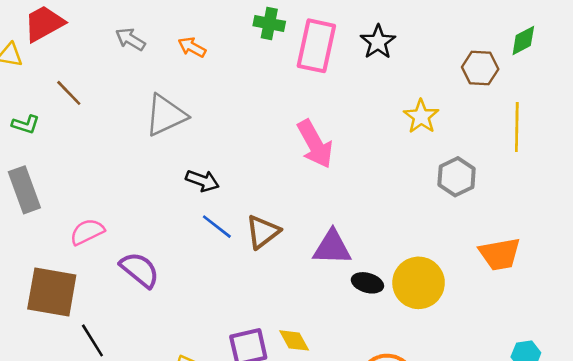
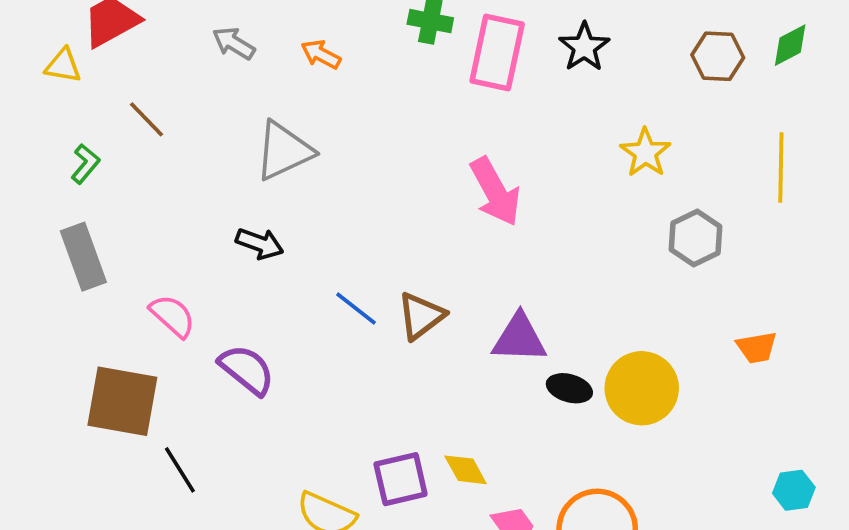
brown hexagon: (480, 68) -> (718, 56), moved
green L-shape: (26, 124) -> (85, 164), turned -68
black arrow: (202, 181) -> (260, 244), moved
pink semicircle: (87, 232) -> (172, 316), turned 68
orange trapezoid: (500, 254) -> (757, 347), size x0.7

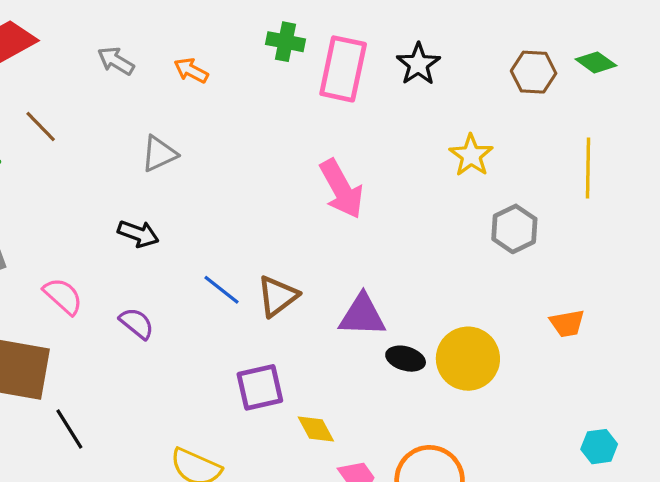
green diamond: (790, 45) -> (596, 62), turned 63
gray triangle: (284, 151) -> (159, 154), size x0.7
purple semicircle: (247, 370) -> (137, 323), moved, size x0.7
purple square: (401, 479) -> (260, 387), moved

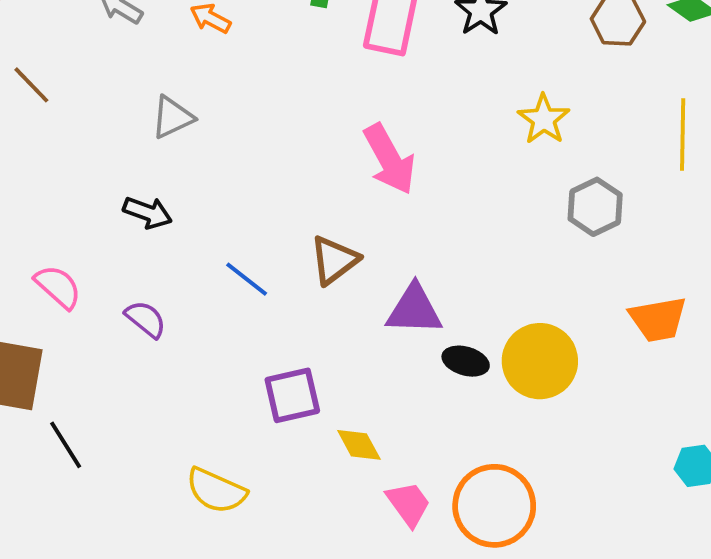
brown triangle: (277, 296) -> (334, 260), moved
orange trapezoid: (567, 323) -> (658, 319), size x1.4

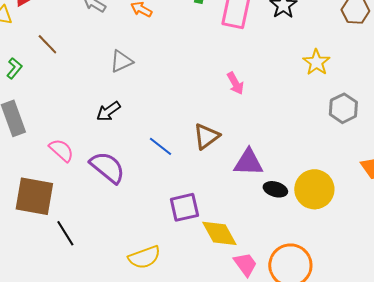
pink arrow: (389, 159) -> (235, 83), size x0.6
black arrow: (148, 213) -> (108, 111), turned 125
purple semicircle: (146, 319) -> (107, 167), size x1.6
yellow diamond: (359, 445) -> (219, 233), size x1.5
yellow semicircle: (216, 491) -> (144, 257), turned -44

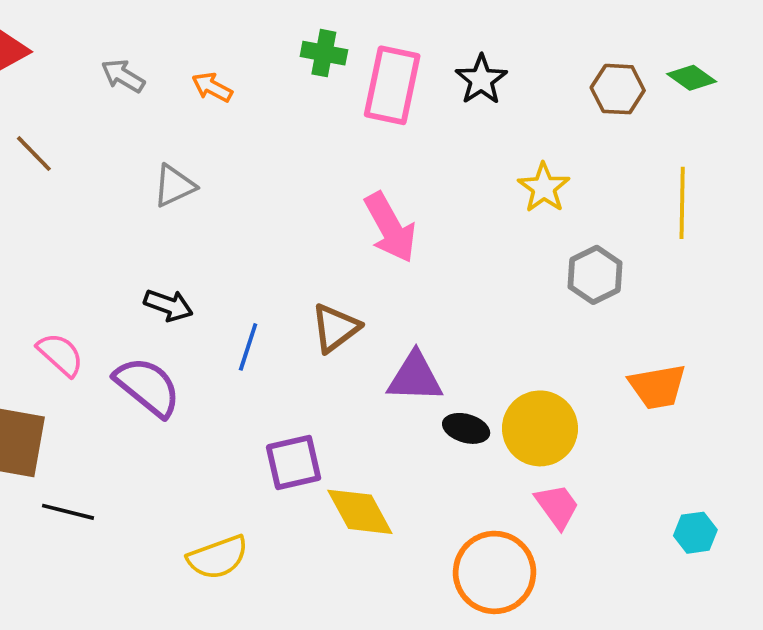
pink arrow: (235, 83) -> (390, 227), size x1.6
black arrow: (108, 111) -> (168, 305), moved, turned -125
blue line: (160, 146) -> (248, 347), turned 70
black line: (65, 233) -> (68, 512), turned -44
pink trapezoid: (245, 264) -> (557, 506), moved

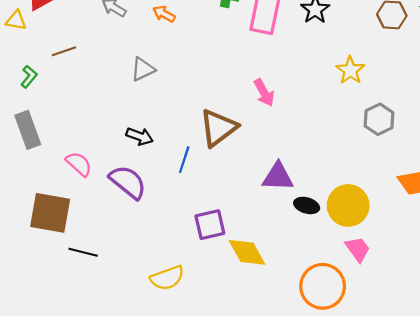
brown line: (34, 154) -> (64, 51), turned -65
pink arrow: (390, 227) -> (264, 93), size x0.7
brown triangle: (335, 328) -> (218, 128), moved, size x1.4

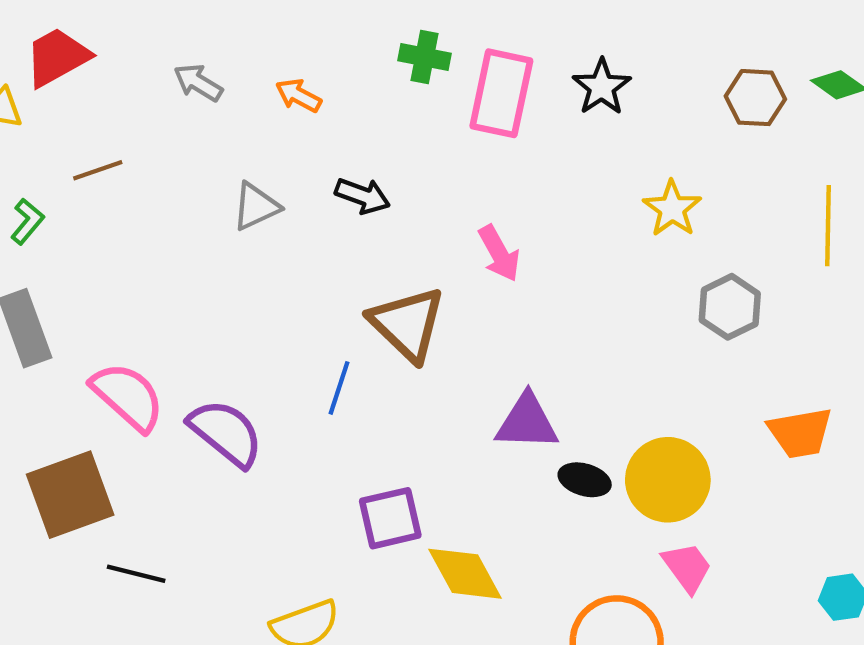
brown triangle: (218, 128) -> (407, 324), turned -39
black arrow: (140, 136) -> (363, 196), moved
pink semicircle: (79, 164) -> (128, 397), size x1.4
brown square: (50, 213) -> (70, 495), turned -30

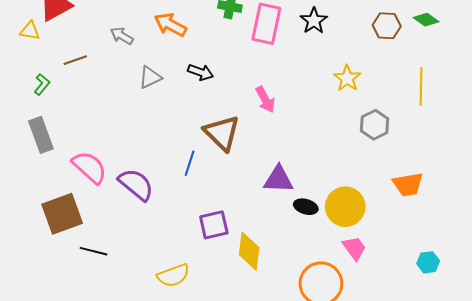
gray arrow: (198, 83) -> (122, 36), moved
orange arrow: (298, 95) -> (170, 25), size x1.5
yellow diamond: (465, 574) -> (249, 251), turned 36

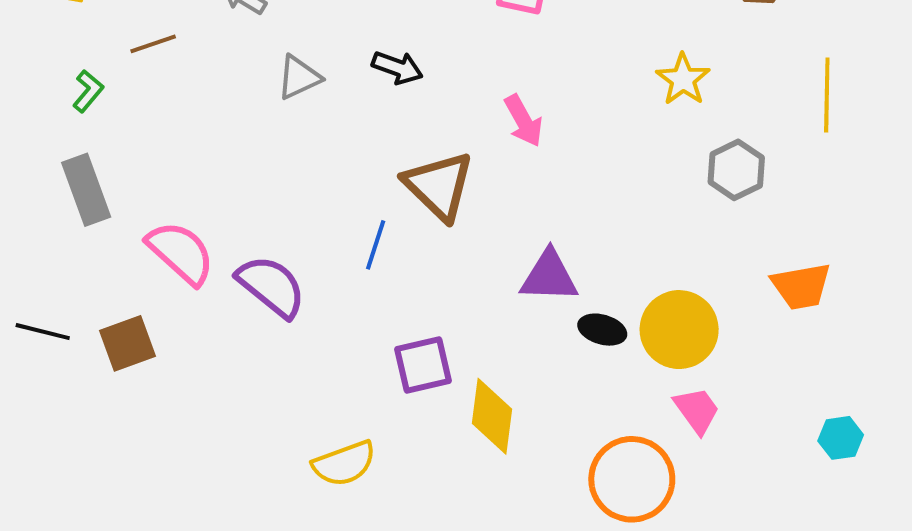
brown square: (62, 214) -> (127, 343), size x0.7
black line: (93, 251) -> (43, 332), moved

